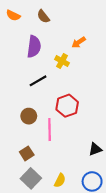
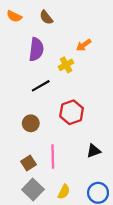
yellow cross: (62, 61) -> (66, 65), turned 32
pink line: (50, 130) -> (53, 156), moved
black triangle: (95, 149) -> (94, 151), moved

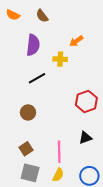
yellow cross: (66, 65) -> (60, 59), turned 32
red hexagon: (72, 112) -> (86, 101), moved
pink line: (53, 156) -> (59, 152), moved
gray square: (33, 189) -> (30, 173), turned -30

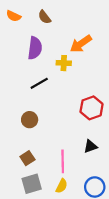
orange arrow: (76, 41) -> (81, 44), size x1.5
gray square: (30, 173) -> (32, 184), turned -30

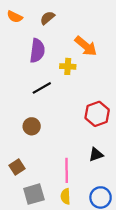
brown semicircle: (45, 17) -> (47, 18), turned 88
orange arrow: (81, 44) -> (86, 46), turned -105
brown square: (27, 158) -> (17, 167), moved
yellow semicircle: (62, 186) -> (66, 196), turned 152

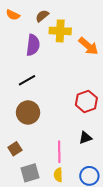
orange arrow: (86, 46) -> (88, 46), moved
yellow cross: (68, 66) -> (60, 31), moved, size x1.5
black line: (42, 88) -> (27, 80), moved
brown circle: (32, 126) -> (28, 112), size x1.5

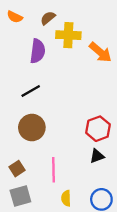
red hexagon: (86, 101) -> (98, 129), moved
pink line: (59, 152) -> (54, 170), moved
gray square: (30, 173) -> (20, 196), moved

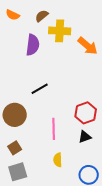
black line: (31, 91) -> (40, 89), moved
brown circle: (32, 128) -> (15, 115), moved
pink line: (54, 170) -> (54, 129), moved
yellow semicircle: (66, 198) -> (58, 160), moved

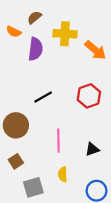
orange semicircle: (13, 15) -> (14, 32), moved
brown semicircle: (42, 16) -> (34, 17), moved
red hexagon: (86, 113) -> (89, 96), moved
gray square: (18, 172) -> (33, 187), moved

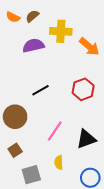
orange semicircle: (14, 32) -> (13, 17), moved
purple semicircle: (36, 49) -> (33, 46), turned -110
pink line: (58, 141) -> (55, 131), turned 35
black triangle: (92, 149) -> (86, 139), size x1.5

